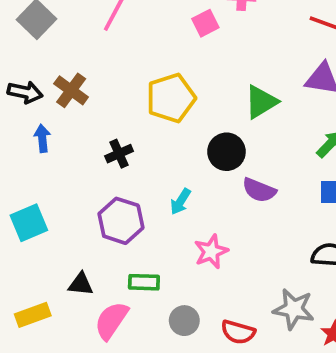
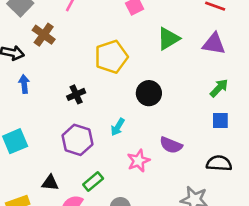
brown cross: (71, 90) -> (44, 35), moved
green triangle: (261, 102) -> (168, 39), moved
purple semicircle: (259, 190) -> (171, 145), moved
green rectangle: (144, 282) -> (93, 182), turned -42

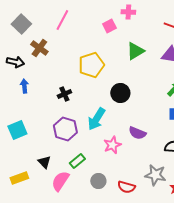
cyan arrow: (118, 127) -> (96, 119), size x1.6
black triangle: (50, 183) -> (44, 162), turned 40

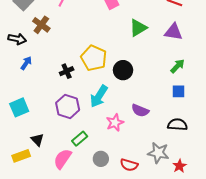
yellow pentagon: (91, 65) -> (94, 58), moved, turned -30
blue arrow: (24, 86) -> (26, 63), turned 40
black triangle: (44, 162) -> (37, 140), moved

